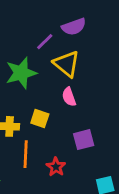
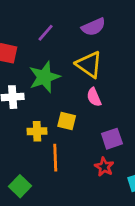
purple line: (45, 42) -> (46, 33), moved
red star: (56, 167) -> (104, 167), moved

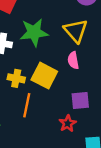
yellow square: (67, 121) -> (44, 76), size x1.5

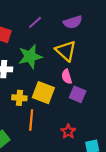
purple square: (80, 100) -> (78, 94), moved, turned 35

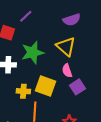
purple line: (35, 22) -> (26, 16), moved
purple square: (78, 94) -> (78, 87), turned 35

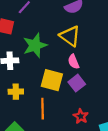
purple square: (78, 87) -> (77, 83), moved
yellow cross: (23, 91) -> (16, 92), moved

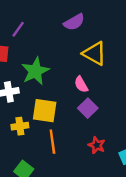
yellow triangle: (70, 36) -> (95, 53), moved
yellow square: (52, 80) -> (45, 111), moved

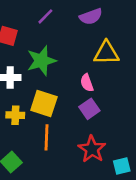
purple line: (18, 29) -> (45, 16), moved
yellow triangle: (95, 53) -> (106, 53), turned -40
red star: (97, 145) -> (92, 149), size x1.5

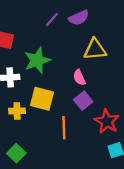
purple line: (45, 16) -> (52, 20), moved
orange line: (46, 137) -> (64, 128), moved
red star: (92, 149) -> (107, 121), moved

